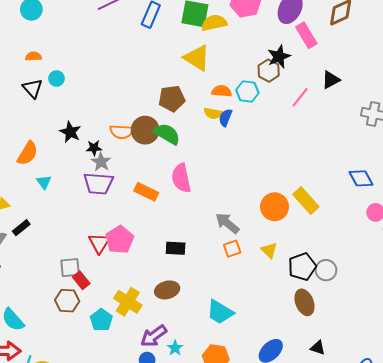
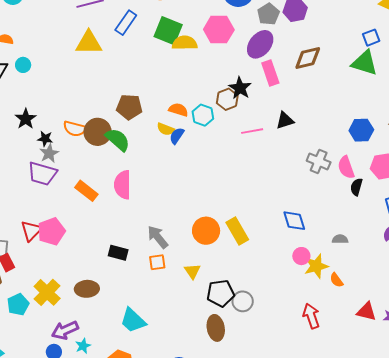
black star: (279, 57) -> (240, 88), turned -30
yellow triangle: (197, 58) -> (89, 43), moved, turned -44
pink line: (300, 97) -> (252, 131), turned 30
black rectangle: (176, 248) -> (118, 253), moved

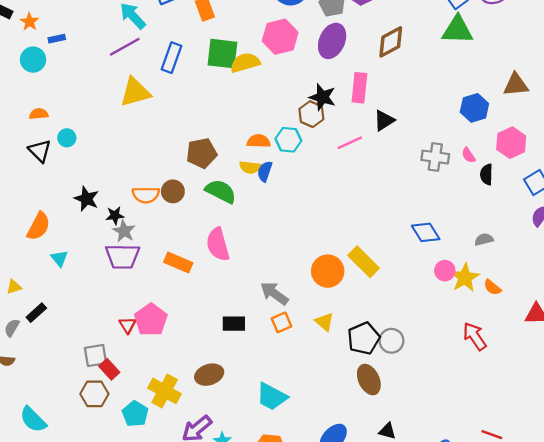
pink rectangle: (270, 73) -> (359, 88), moved, turned 40
brown circle: (98, 132) -> (173, 191), size x0.7
green semicircle: (118, 140) -> (221, 191), moved
pink semicircle: (346, 167) -> (469, 155), size x0.6
red triangle: (31, 231) -> (128, 325), size x0.7

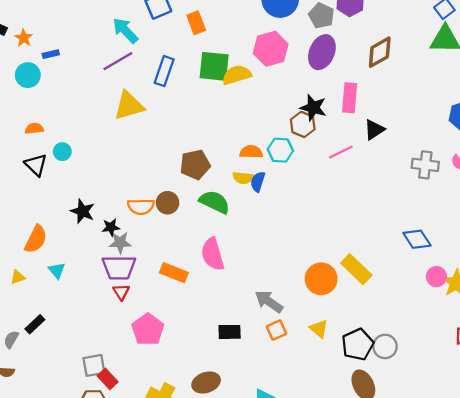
gray star: (124, 231) -> (120, 243), turned -30
yellow triangle: (14, 287) -> (18, 277), moved
red triangle: (128, 325) -> (121, 292), moved

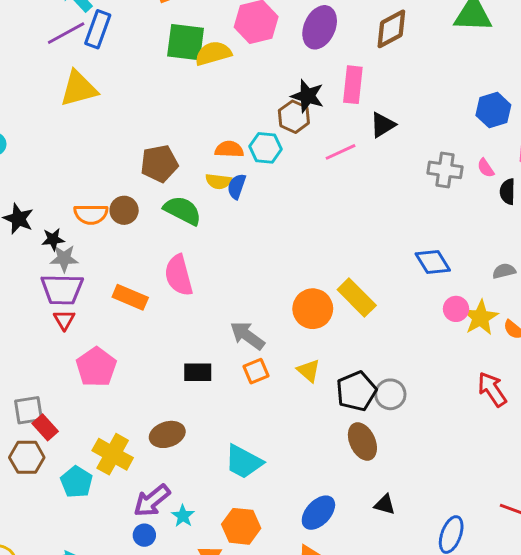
blue rectangle: (164, 71) -> (98, 29), moved

